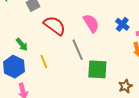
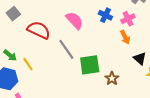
yellow line: (44, 61) -> (28, 64), moved
brown star: (125, 86) -> (112, 79), moved

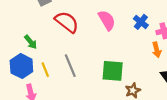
gray line: (66, 49) -> (70, 66), moved
yellow line: (28, 64) -> (45, 70), moved

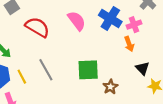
blue cross: (141, 22) -> (110, 18), size x1.5

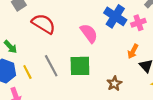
pink semicircle: (77, 21) -> (89, 33), moved
orange arrow: (129, 44) -> (133, 51), moved, turned 48
green square: (88, 70) -> (80, 66), moved

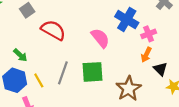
pink cross: (138, 23) -> (149, 34), moved
gray line: (51, 66) -> (63, 73), turned 50
brown star: (114, 83) -> (129, 89), size x1.6

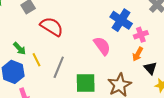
pink semicircle: (100, 38) -> (102, 46), moved
green square: (92, 72) -> (86, 83), moved
yellow line: (39, 80) -> (36, 60), moved

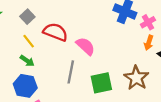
pink semicircle: (102, 46) -> (85, 46), moved
yellow line: (36, 60) -> (29, 41), moved

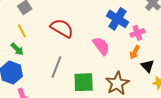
red semicircle: (55, 32) -> (62, 28), moved
pink semicircle: (85, 46) -> (101, 46), moved

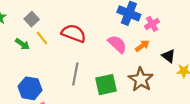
yellow line: (22, 31) -> (42, 38), moved
green arrow: (17, 49) -> (22, 44), moved
orange arrow: (135, 52) -> (142, 46), moved, turned -144

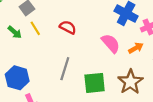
red semicircle: (74, 33) -> (68, 27), size x0.7

